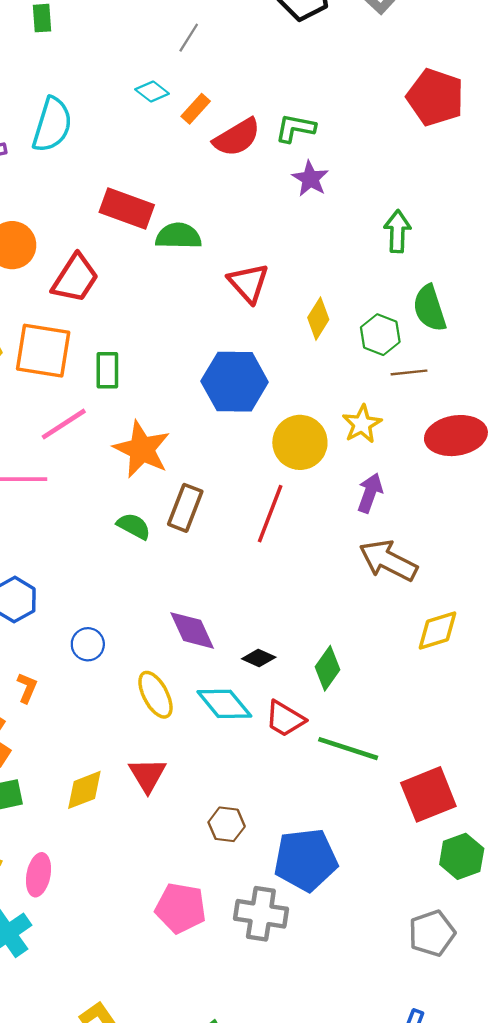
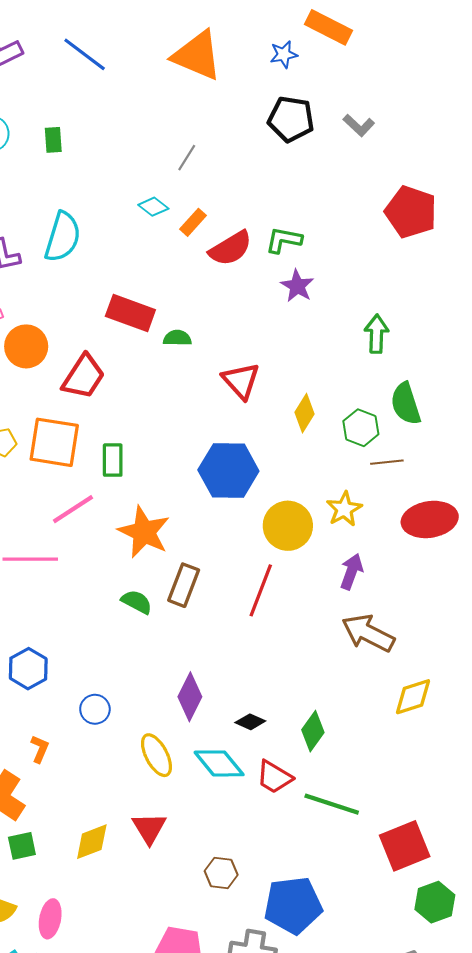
green semicircle: (178, 236) -> (177, 338), size x0.7
purple diamond: (192, 630) -> (190, 697), turned 51

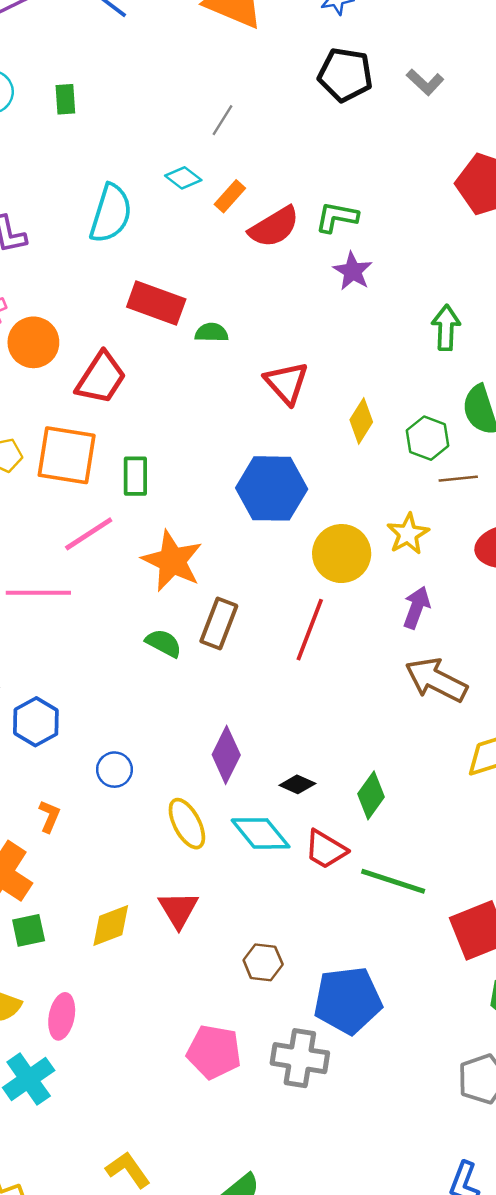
cyan semicircle: (63, 237) -> (111, 213), moved

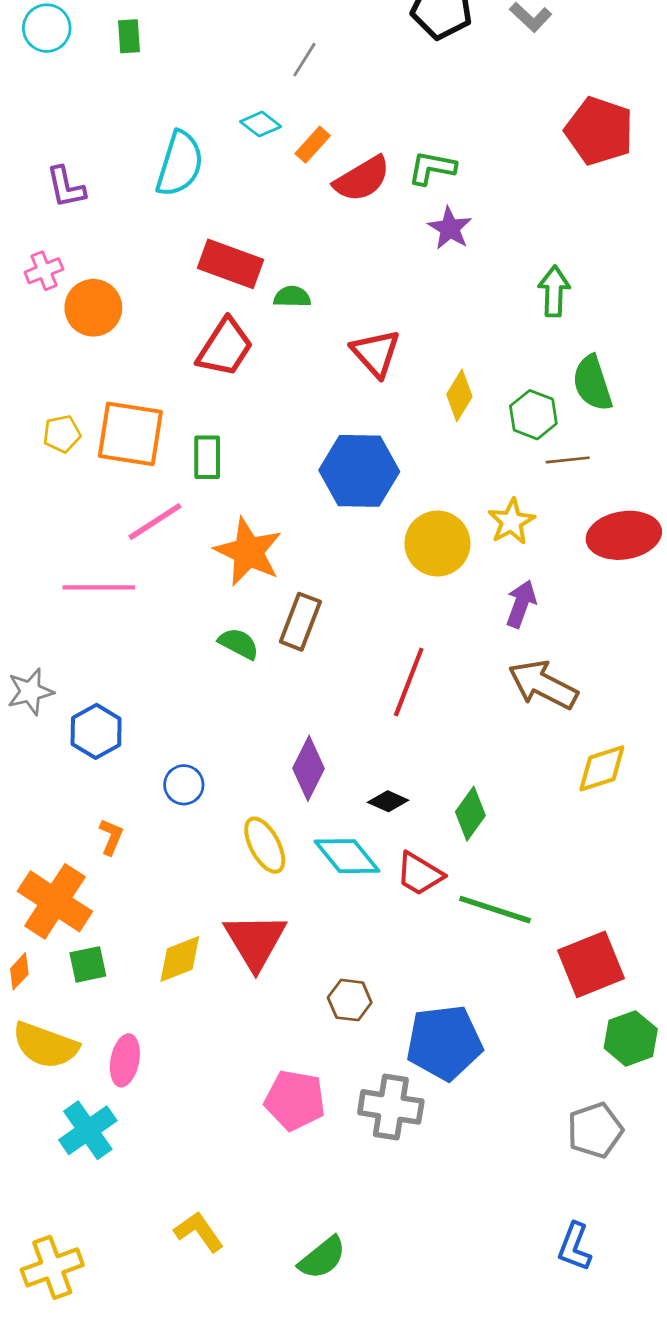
red trapezoid: (101, 378) -> (225, 348), moved
red line: (310, 630) -> (409, 682), moved
red triangle: (178, 910) -> (255, 941), size x1.4

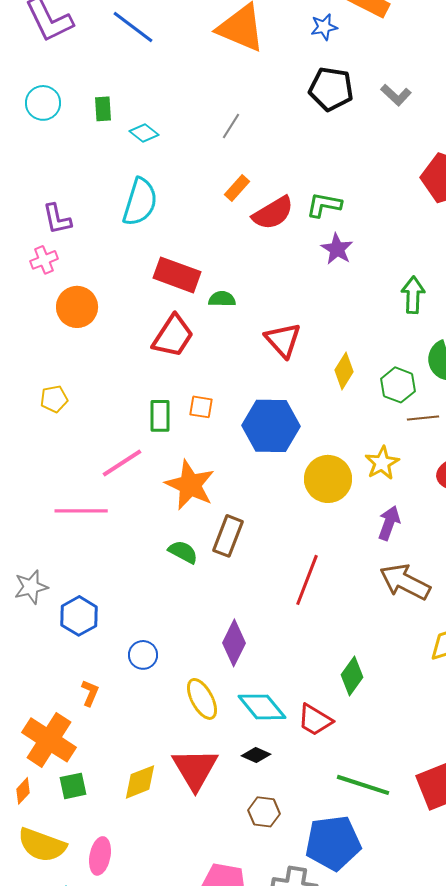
cyan diamond: (261, 124) -> (144, 133), moved
pink cross: (44, 271) -> (44, 260), moved
orange square: (130, 434) -> (201, 407), moved, size x0.5
black diamond: (388, 801) -> (256, 755), moved
green line: (495, 910) -> (363, 785), moved

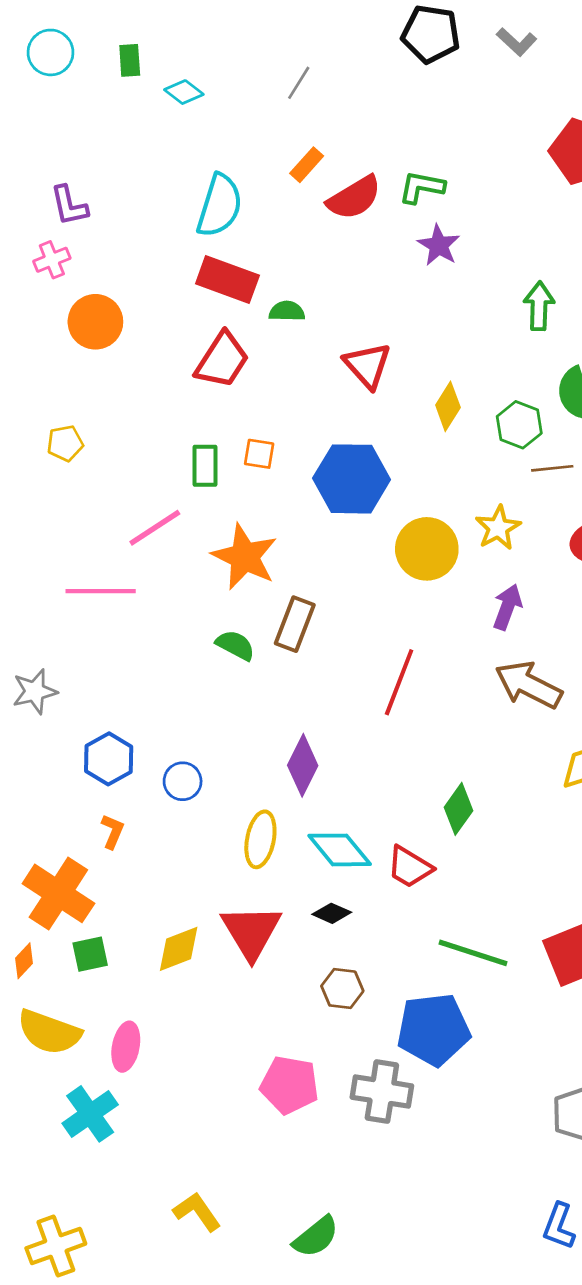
cyan semicircle: (140, 202) -> (220, 206), moved
blue hexagon: (79, 616) -> (109, 759), moved
yellow ellipse: (202, 699) -> (260, 839), turned 39

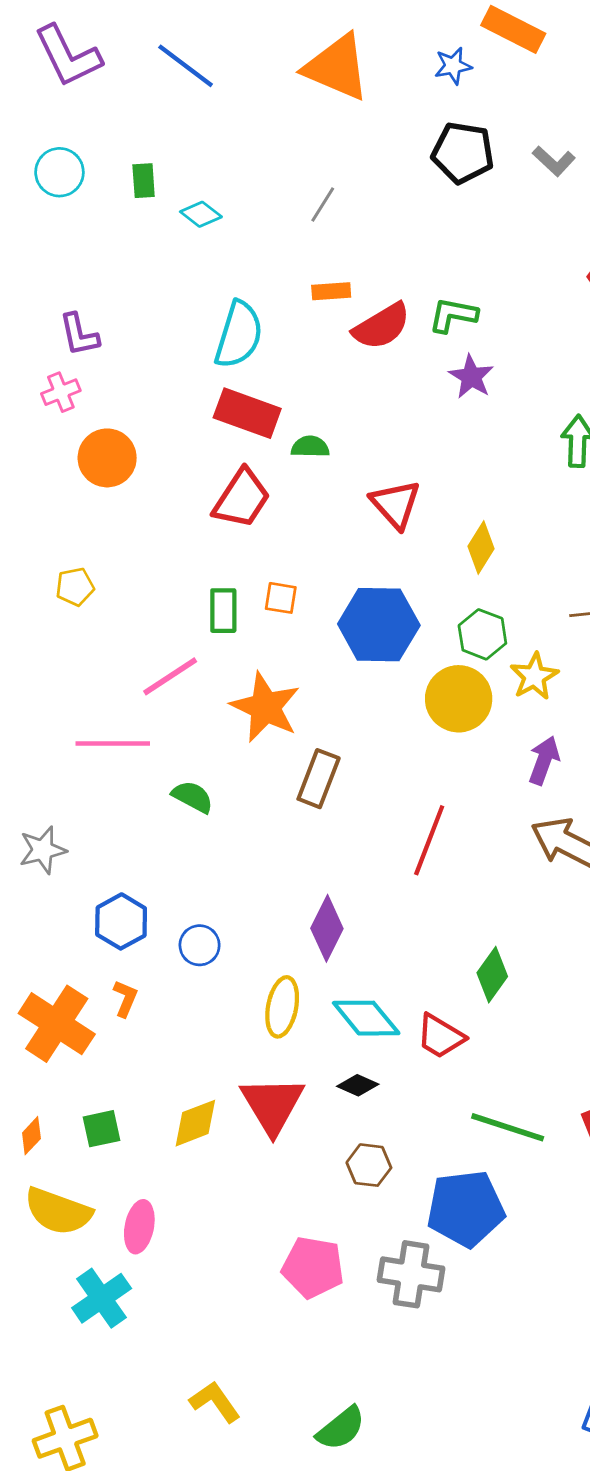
orange rectangle: (307, 165) -> (331, 291), turned 44
green hexagon: (519, 425) -> (482, 634), moved
green semicircle: (235, 645) -> (193, 797), moved
orange cross: (58, 893) -> (57, 1024), moved

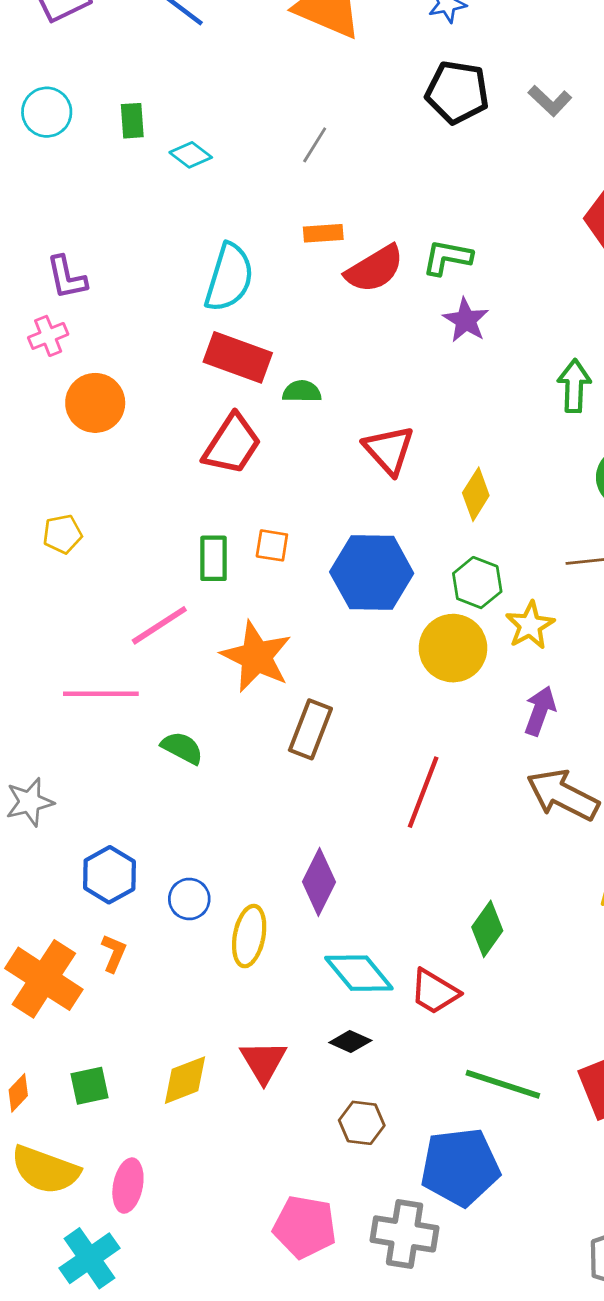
yellow ellipse: (282, 1007) -> (249, 936), moved
red triangle: (272, 1105) -> (263, 1062), size x0.7

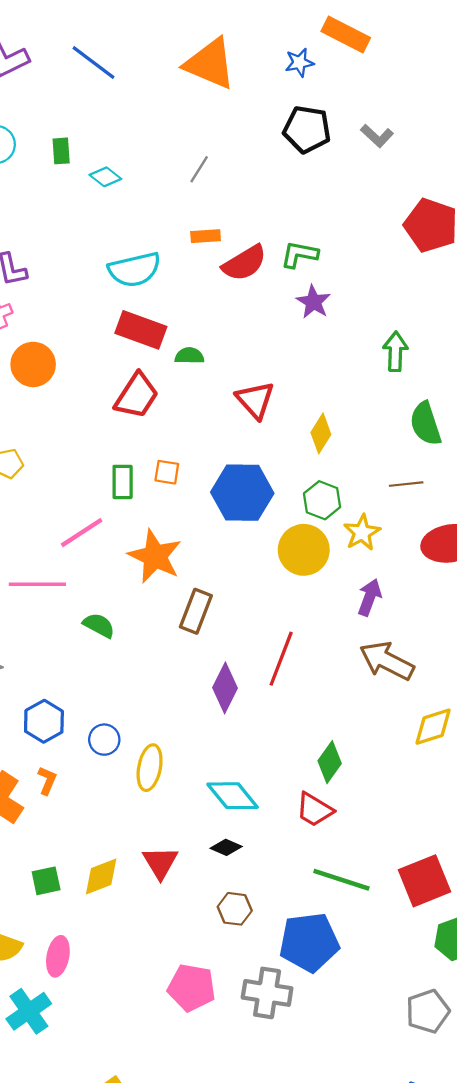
cyan semicircle: (229, 277) -> (134, 270), turned 60
purple diamond: (319, 882) -> (225, 688), moved
red trapezoid: (434, 992) -> (315, 810), moved
green square: (89, 1086) -> (46, 881), moved

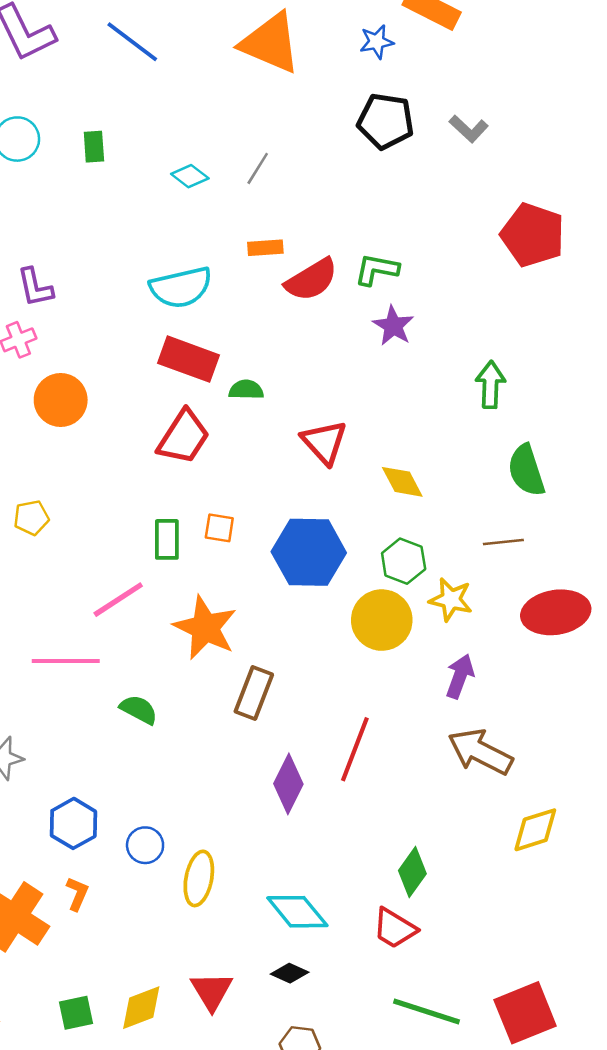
cyan diamond: (105, 177) -> (190, 176), moved
yellow diamond: (321, 433) -> (402, 482), turned -60
yellow star: (362, 533) -> (451, 600), turned -30

